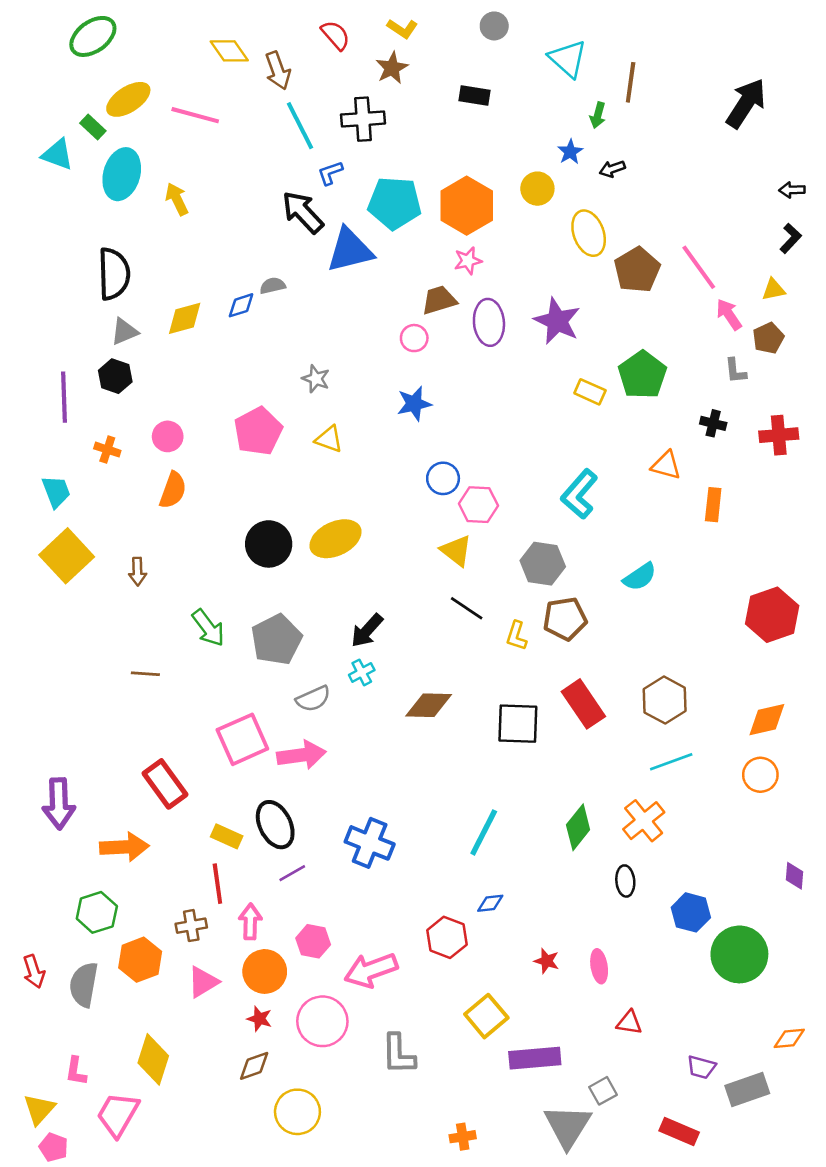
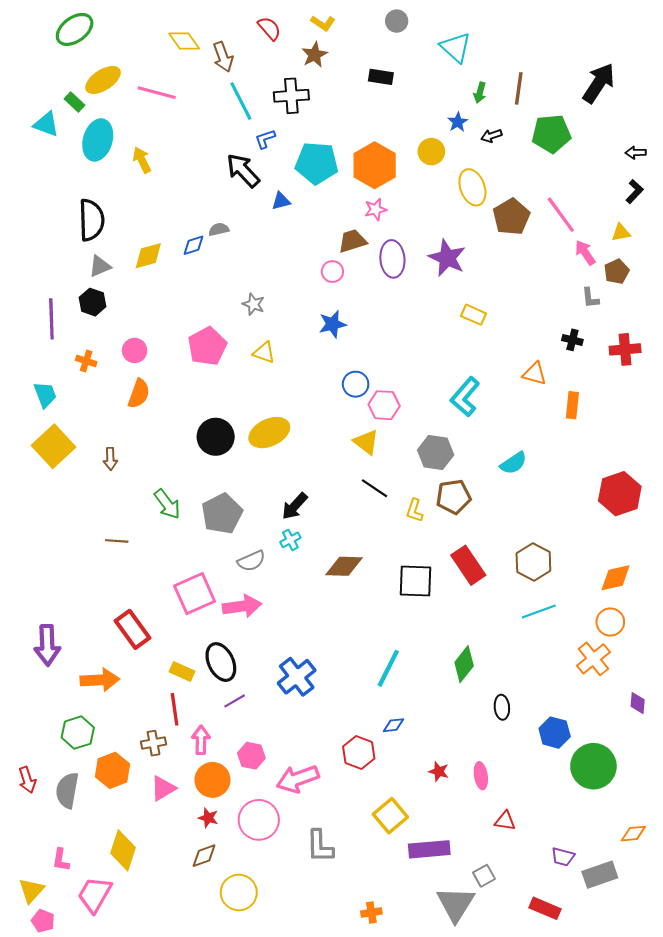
brown line: (631, 82) -> (519, 88), moved
blue triangle: (350, 250) -> (281, 201), size x0.5
green pentagon: (642, 375) -> (551, 134), moved, turned 30
orange cross: (644, 821) -> (593, 659), moved
blue cross: (370, 843) -> (297, 677), turned 30

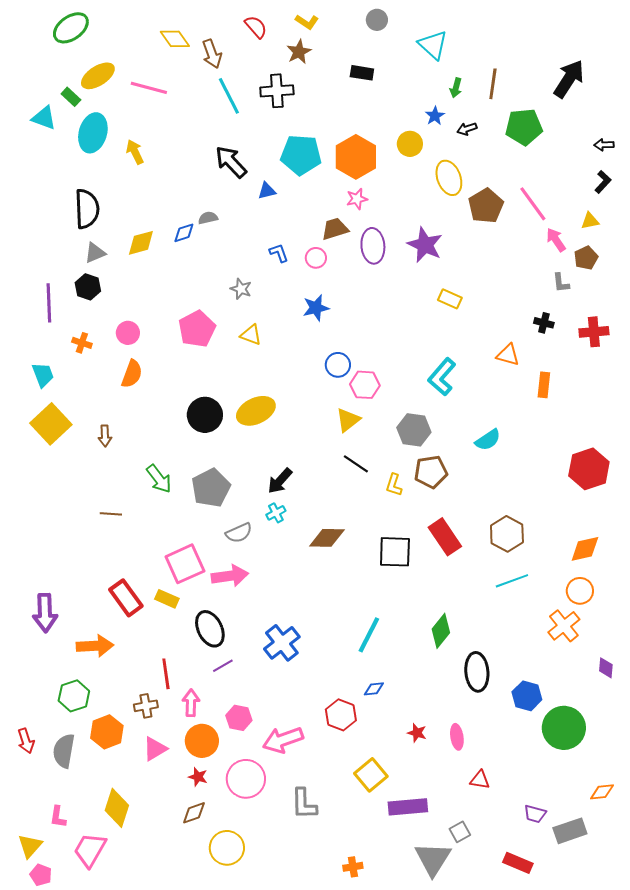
blue L-shape: (265, 139) -> (279, 253), moved, turned 90
yellow triangle: (366, 442) -> (348, 420), turned 44
yellow rectangle: (182, 671) -> (167, 599), moved
black ellipse: (502, 707) -> (477, 672), size x1.6

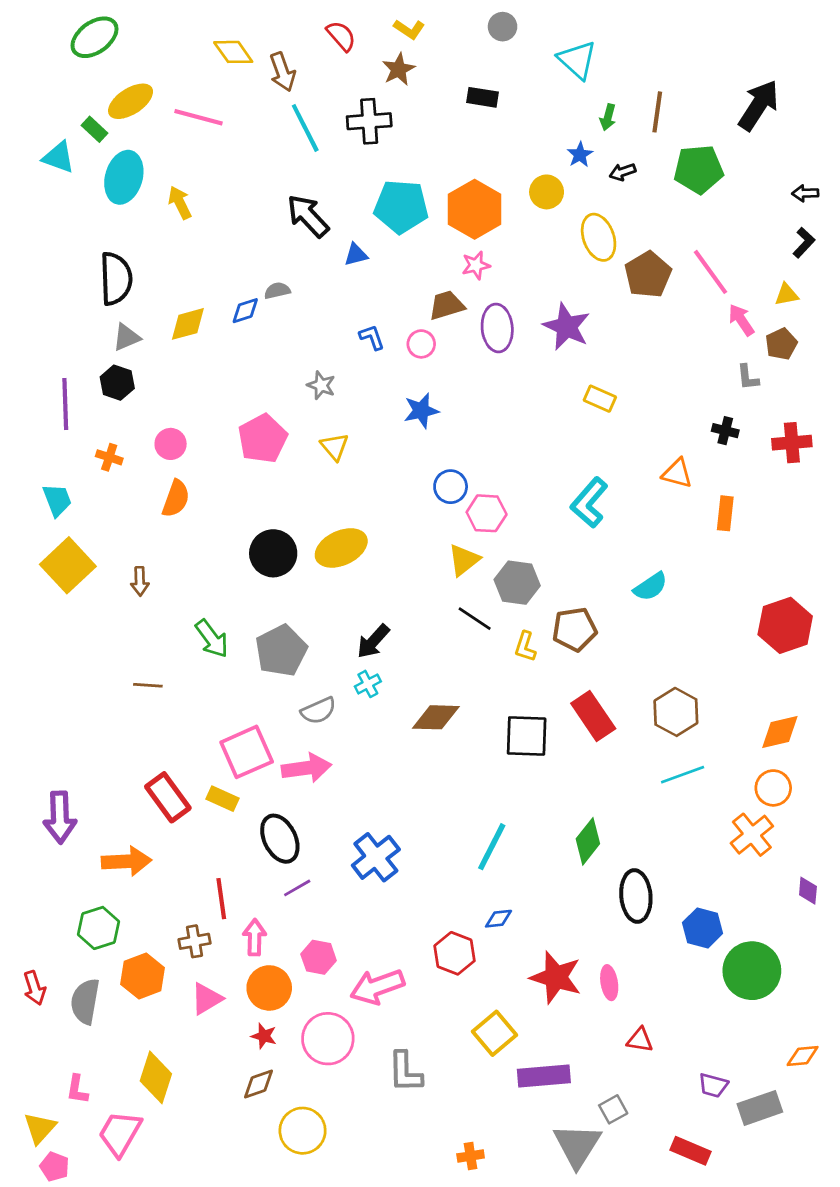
yellow triangle: (251, 335) -> (335, 447), turned 30
gray hexagon: (414, 430) -> (517, 583), moved
red star: (417, 733) -> (556, 977), size x2.0

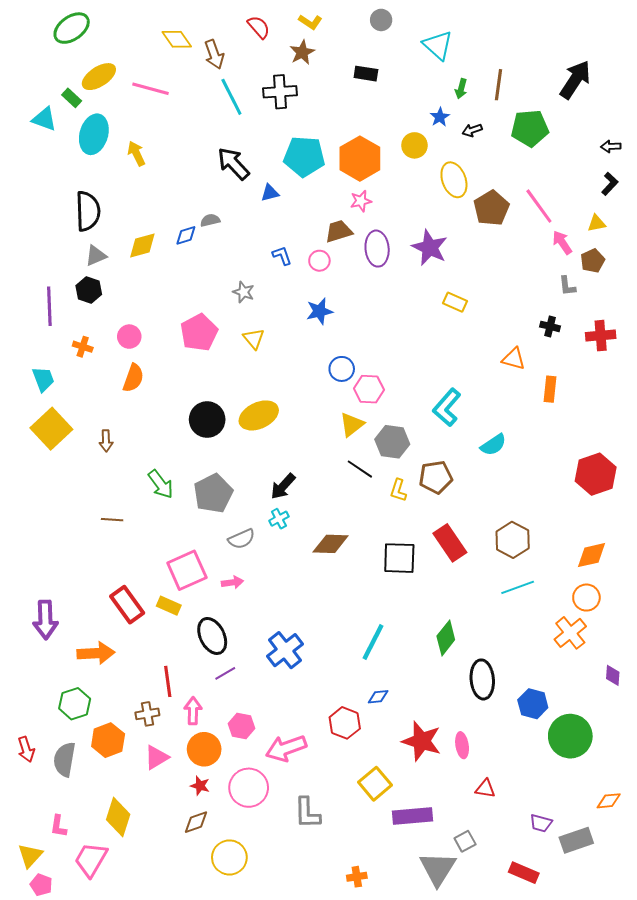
cyan L-shape: (589, 503) -> (447, 407), moved
pink arrow: (307, 768) -> (232, 582), size x0.6

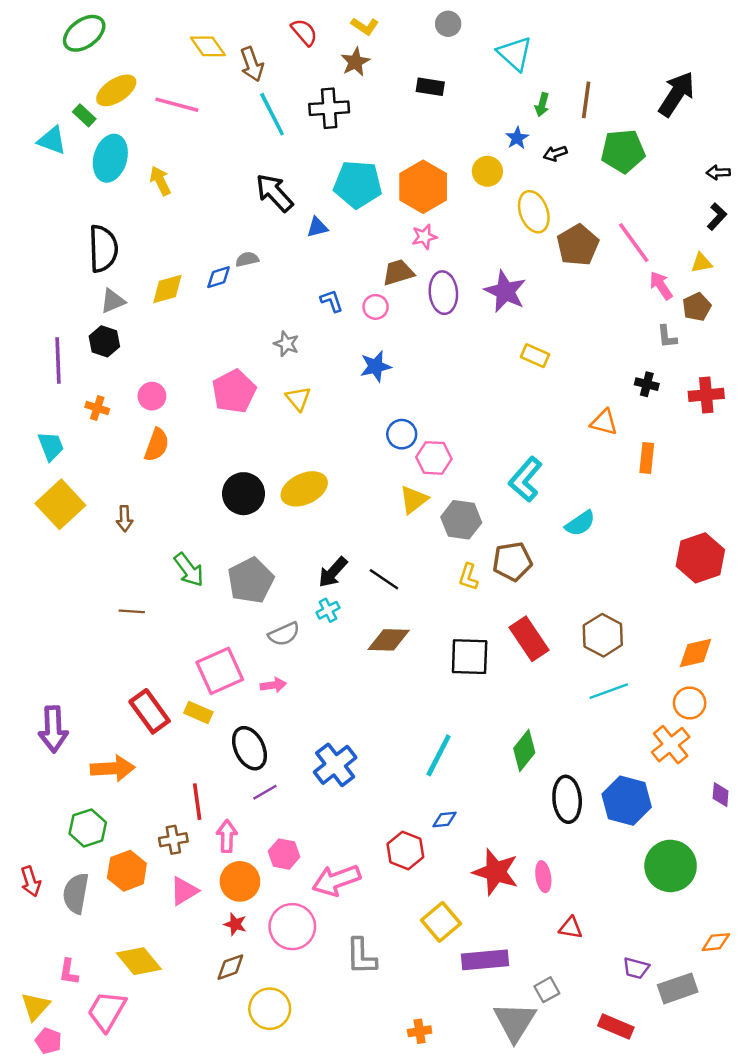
black line: (360, 469) -> (384, 579), moved
blue hexagon: (533, 704) -> (627, 801), moved, size x1.4
yellow diamond: (118, 817) -> (139, 961), turned -57

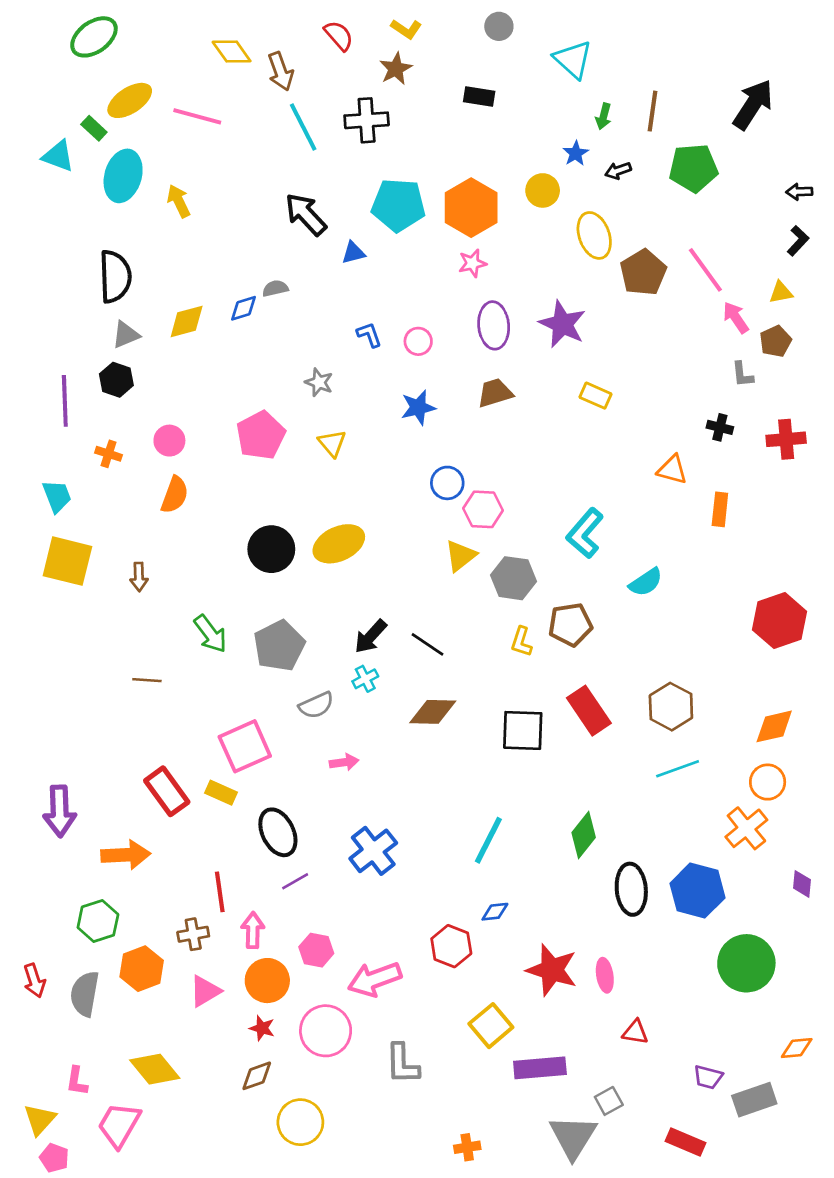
brown trapezoid: (398, 272) -> (495, 393), moved
yellow square: (60, 504) -> (67, 561), turned -33
pink arrow: (273, 685) -> (344, 762), moved

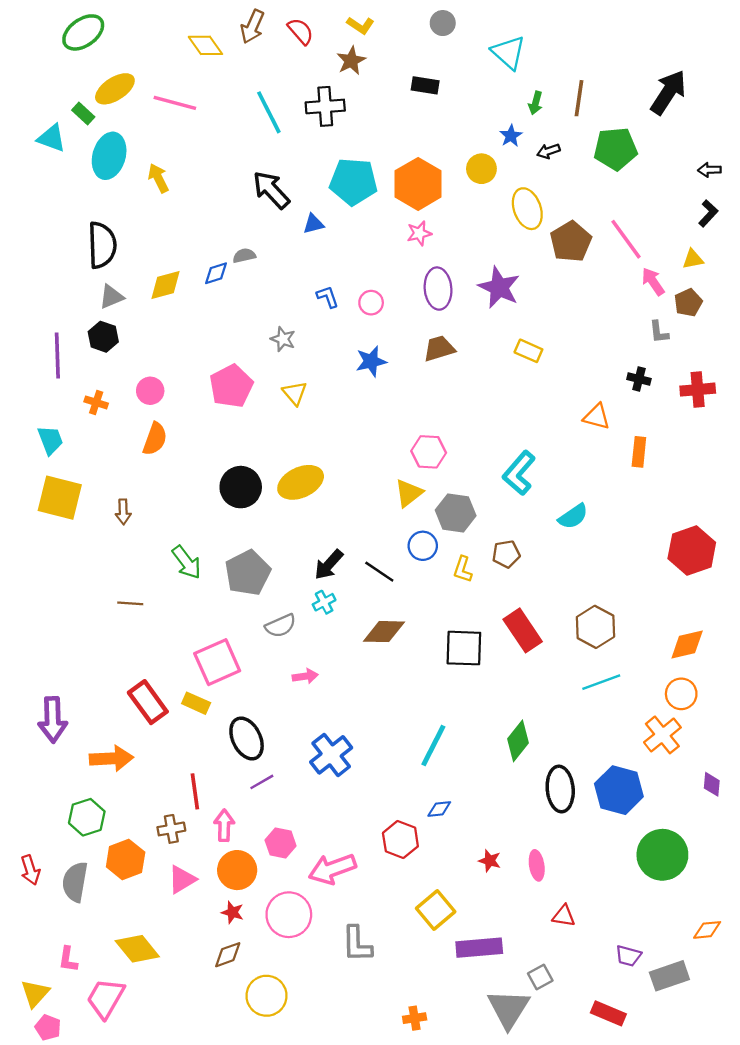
brown arrow: (281, 71) -> (252, 27), moved, turned 44
blue circle: (447, 483) -> (423, 546), moved
brown pentagon: (570, 625) -> (506, 554), size x0.7
red star: (552, 970) -> (490, 861), size x0.5

